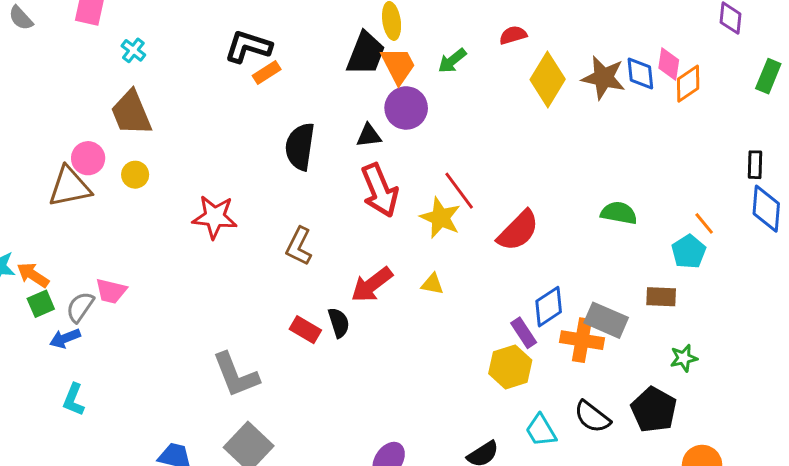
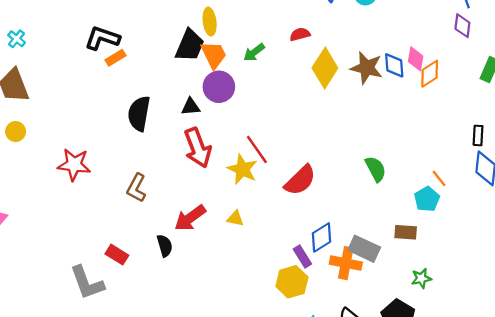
green semicircle: (619, 213) -> (376, 169), turned 50
red rectangle: (305, 330) -> (117, 255), moved

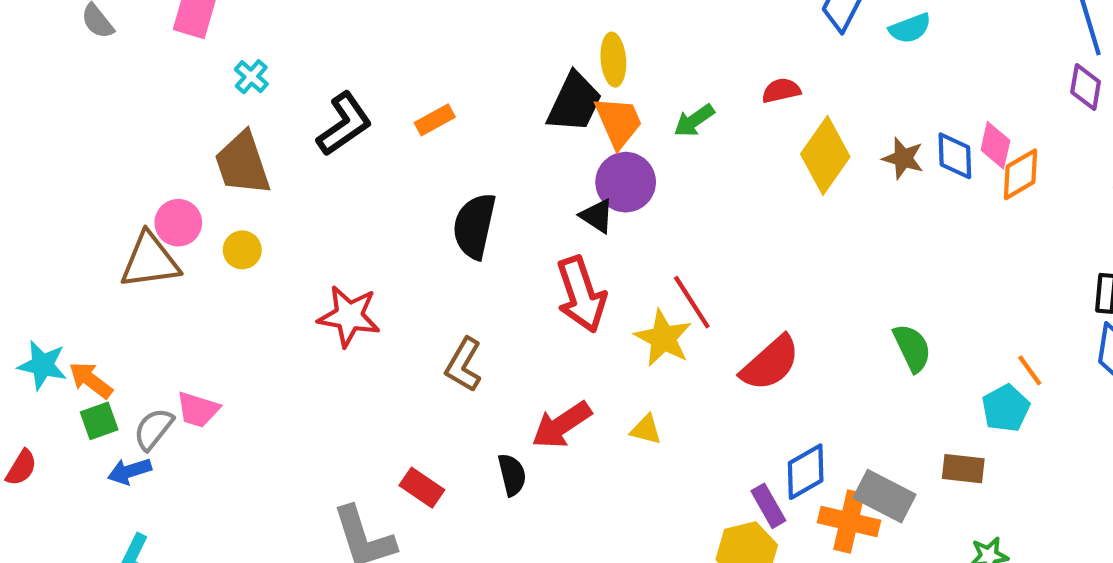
black L-shape: (102, 38) -> (344, 124), moved, turned 124
brown star: (367, 68) -> (903, 158), size x0.7
black triangle: (191, 107) -> (597, 216), moved, turned 36

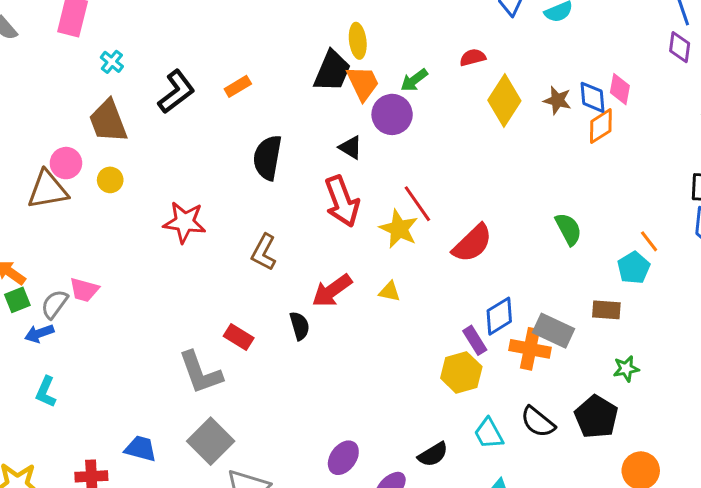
orange diamond: (1021, 174) -> (601, 126), moved
purple circle: (626, 182) -> (392, 114), moved

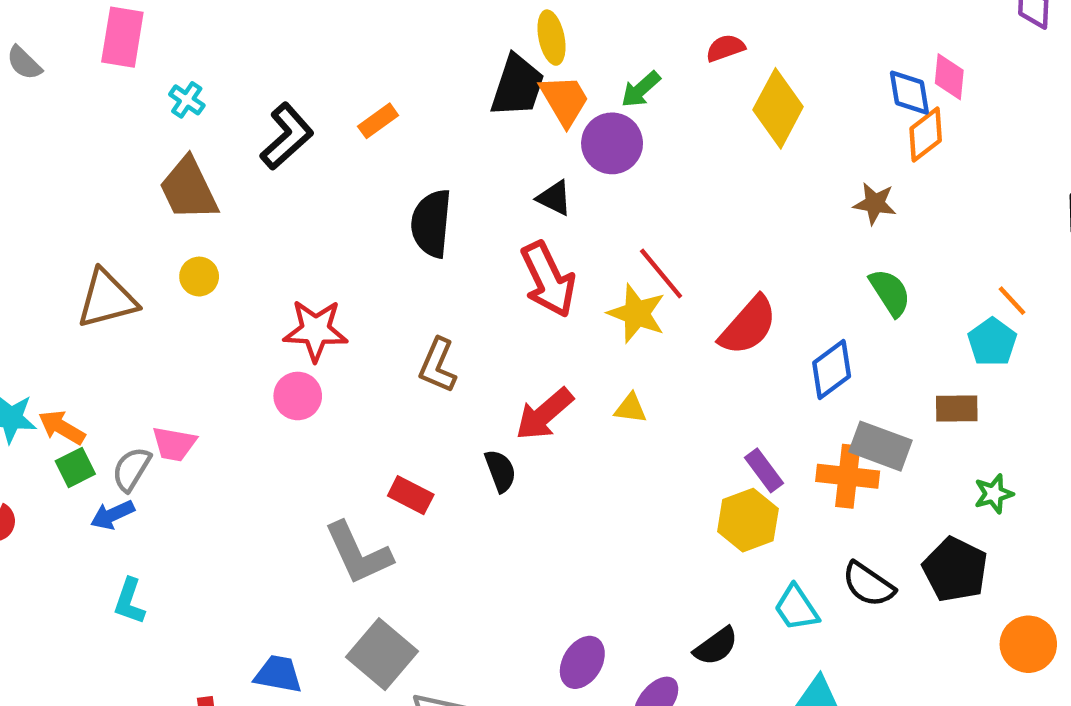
brown star: (557, 100) -> (875, 203), moved
pink circle: (66, 163) -> (298, 396), moved
blue diamond: (499, 316) -> (832, 369), moved

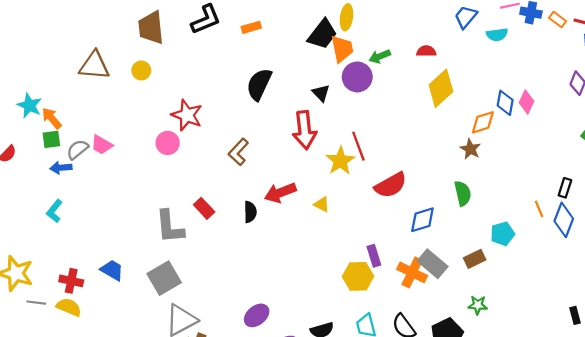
orange diamond: (926, 134) -> (483, 122), moved
orange line: (1012, 301) -> (539, 209), moved
brown rectangle: (957, 408) -> (475, 259), turned -45

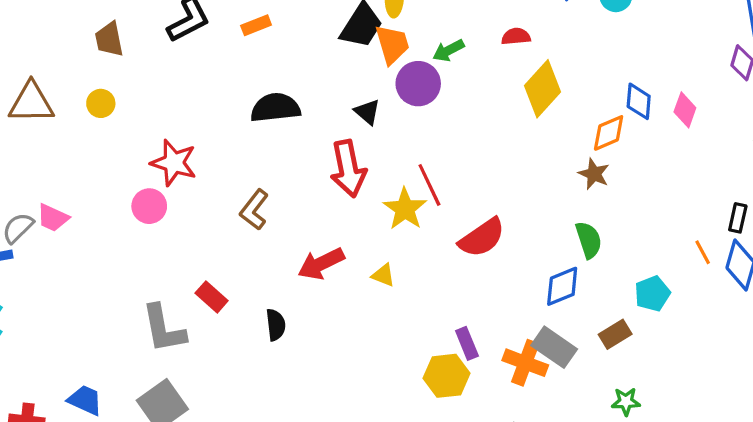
brown trapezoid: (151, 28) -> (109, 39), size x0.7
black semicircle: (259, 84) -> (275, 108), turned 64
pink diamond: (526, 102) -> (685, 110), moved
black semicircle: (250, 212) -> (276, 325), moved
blue diamond: (422, 220) -> (562, 286), moved

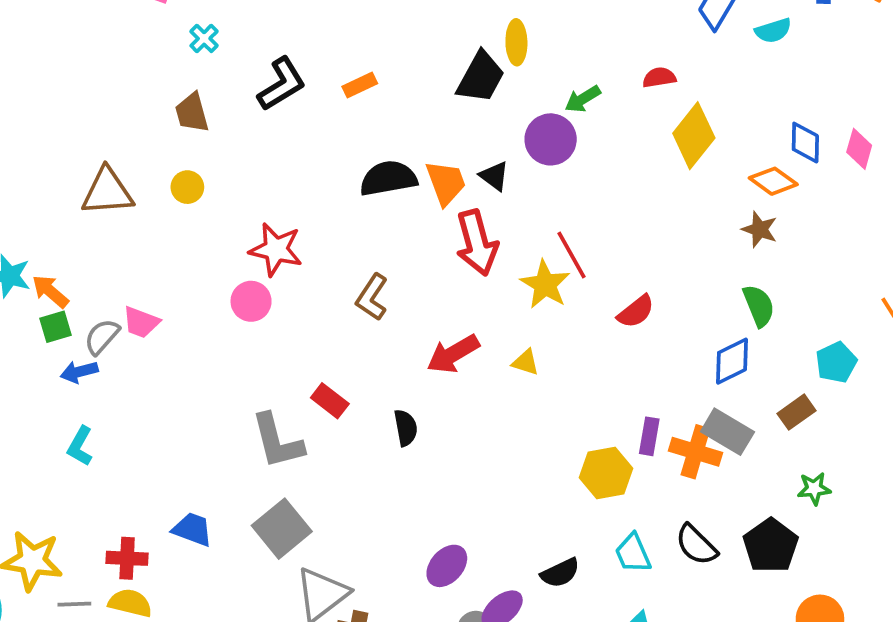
orange trapezoid: (392, 44) -> (446, 183), moved
orange diamond: (609, 133) -> (773, 181), turned 63
red semicircle: (482, 238) -> (636, 312), size x0.7
purple rectangle: (467, 343) -> (649, 436), moved, turned 36

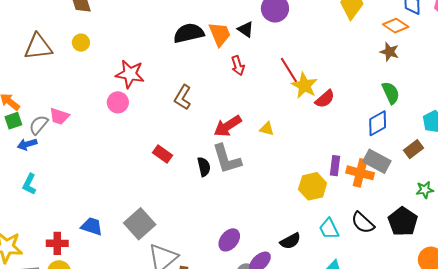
red arrow: (477, 243) -> (238, 66), size x0.6
yellow star: (545, 284) -> (304, 86), moved
gray L-shape: (277, 441) -> (227, 159), moved

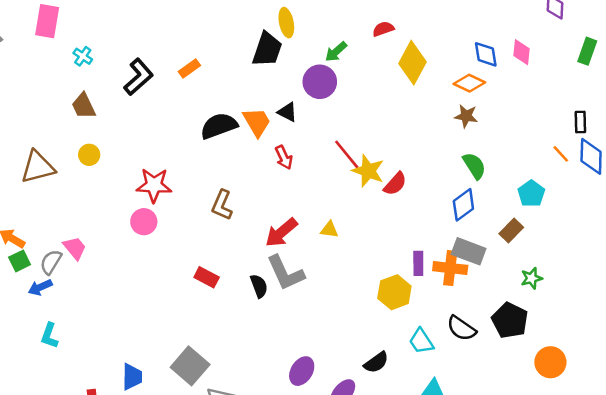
pink trapezoid: (59, 116) -> (75, 248), turned -140
blue trapezoid: (92, 226) -> (132, 377), turned 80

